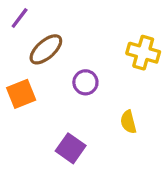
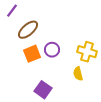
yellow cross: (143, 53) -> (87, 52), moved
orange square: (21, 94) -> (32, 54), moved

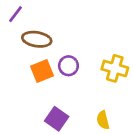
brown ellipse: (28, 30) -> (37, 39), turned 50
yellow semicircle: (78, 74) -> (103, 120), moved

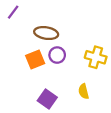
brown ellipse: (37, 39) -> (46, 33), moved
yellow semicircle: (103, 120) -> (84, 91), moved

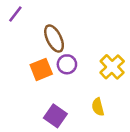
brown ellipse: (46, 33) -> (54, 39), turned 55
yellow cross: (96, 57) -> (112, 67), turned 30

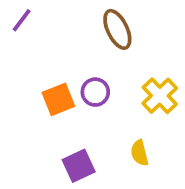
brown ellipse: (54, 39) -> (117, 29), moved
purple square: (55, 116) -> (79, 166), turned 30

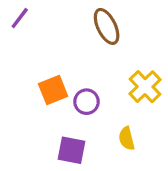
purple circle: (95, 92) -> (87, 102), moved
purple square: (79, 166) -> (71, 150), turned 36

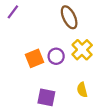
yellow cross: (145, 87) -> (82, 50), moved
purple circle: (87, 102) -> (56, 56), moved

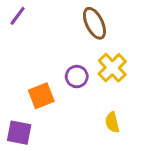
orange square: (34, 58) -> (41, 96), moved
purple square: (46, 97) -> (19, 133), moved

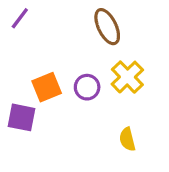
orange square: (41, 96) -> (47, 87), moved
purple square: (19, 133) -> (21, 117), moved

